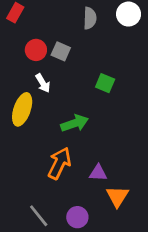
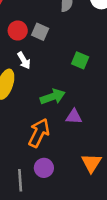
purple triangle: (98, 173) -> (74, 117), moved
gray line: (39, 216) -> (20, 180), turned 35
purple circle: (77, 217) -> (44, 168), moved

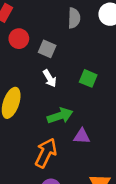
red circle: (18, 31) -> (19, 39), moved
white arrow: (24, 60) -> (50, 78), moved

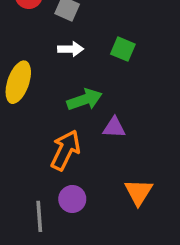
white arrow: (50, 78) -> (71, 49), turned -60

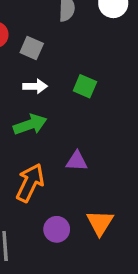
green arrow: (85, 100) -> (30, 125), moved
purple circle: (72, 199) -> (57, 229), moved

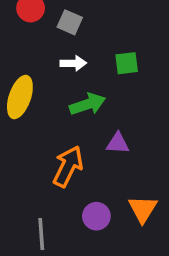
green square: (85, 86) -> (127, 63), turned -30
green arrow: (30, 125) -> (88, 104), moved

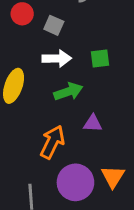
white arrow: (73, 63) -> (57, 58), size x1.4
purple circle: (96, 216) -> (75, 182), size x1.6

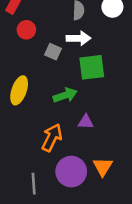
gray square: (54, 25) -> (53, 52), moved
white arrow: (57, 58) -> (78, 38), moved
green square: (100, 58) -> (92, 67), size x1.6

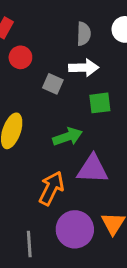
green square: (92, 67) -> (100, 103), size x0.7
purple triangle: (86, 122) -> (93, 169), size x1.6

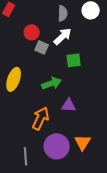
red circle: (20, 57) -> (32, 32), moved
white arrow: (84, 68) -> (63, 36), turned -42
purple triangle: (93, 169) -> (69, 105), size x0.7

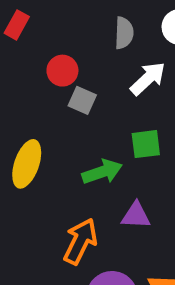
white arrow: (63, 36) -> (148, 79), moved
green square: (74, 60) -> (146, 144), moved

